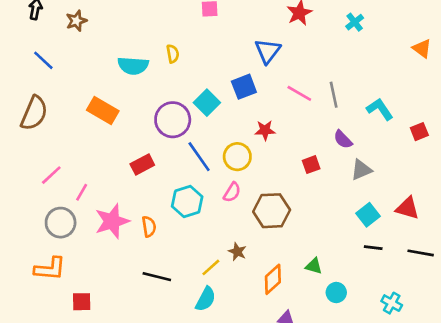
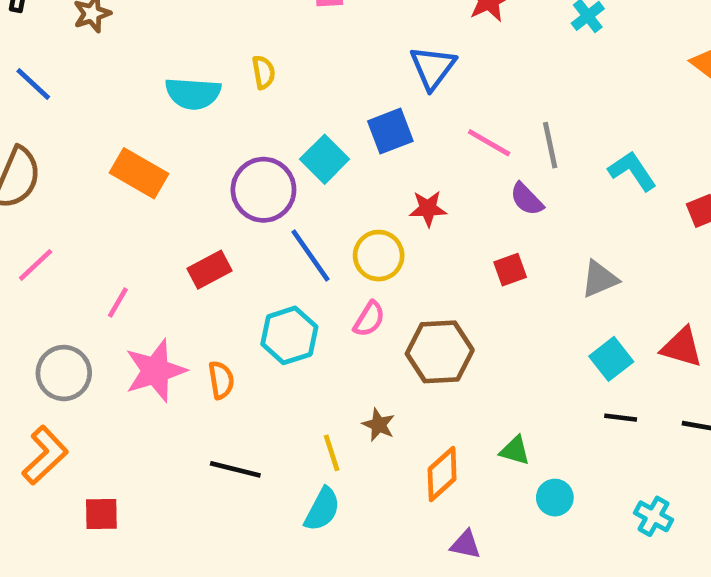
purple semicircle: (343, 139) -> (527, 199), moved
pink line: (51, 175) -> (36, 265), moved
pink line: (82, 192) -> (118, 303), moved
yellow line: (211, 267) -> (332, 453), turned -66
orange L-shape: (50, 269) -> (45, 455), turned -48

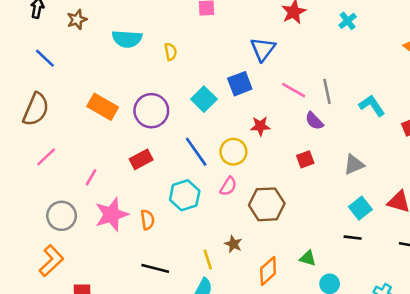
cyan semicircle: (193, 93) -> (127, 39), moved
purple circle: (263, 190) -> (151, 111), moved
black line: (621, 418) -> (353, 238), moved

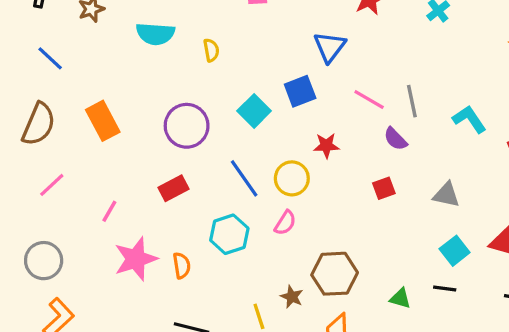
orange rectangle: (103, 107) -> (103, 121), moved, turned 32
gray triangle: (354, 165) -> (446, 195), turned 35
brown hexagon: (267, 204) -> (335, 274), moved
gray circle: (62, 216) -> (44, 261), moved
green triangle: (308, 258) -> (400, 298), moved

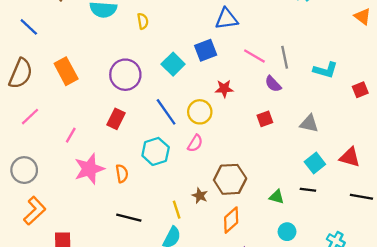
blue triangle: (330, 47) -> (227, 19), turned 45
cyan L-shape: (469, 119) -> (325, 70), turned 140
red rectangle: (173, 188) -> (116, 119), turned -36

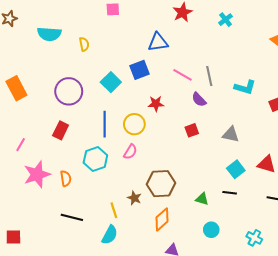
blue line: (166, 112) -> (105, 124), turned 35

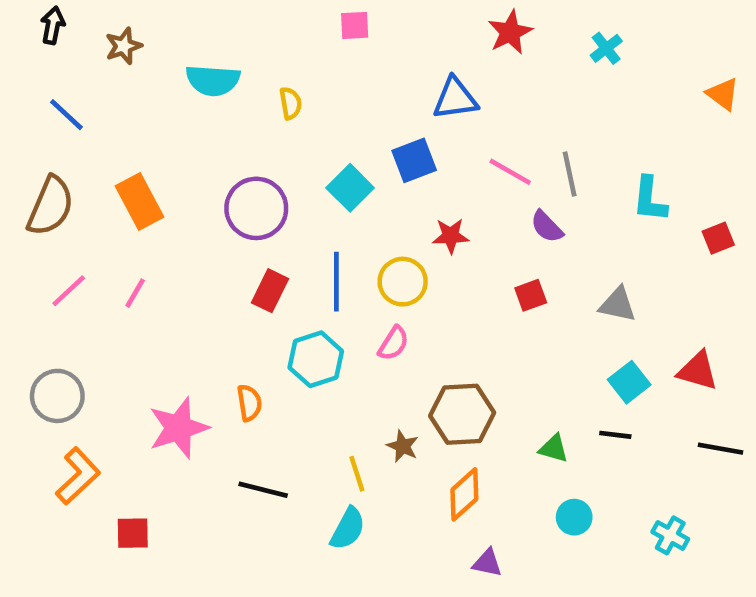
cyan L-shape: (245, 87) -> (650, 199), turned 80
red rectangle: (61, 130) -> (270, 291), moved
pink line: (21, 145) -> (135, 293), moved
pink star: (37, 174) -> (178, 428), moved

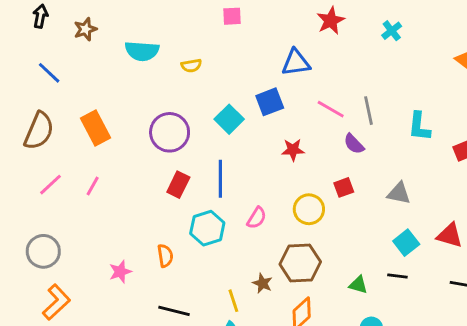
yellow semicircle: (291, 103) -> (191, 66), turned 90
yellow circle: (403, 282) -> (309, 209), moved
pink star: (178, 428) -> (120, 272), size x0.6

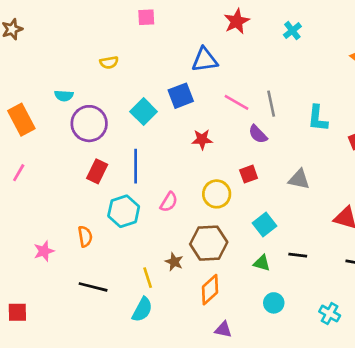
cyan semicircle: (142, 51) -> (64, 96), moved, size x0.6
cyan square: (406, 243) -> (264, 225), moved

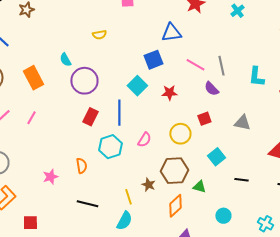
cyan semicircle: (64, 96) -> (65, 60), turned 56
cyan square: (144, 112) -> (137, 86), moved
green triangle: (262, 263) -> (199, 187), moved

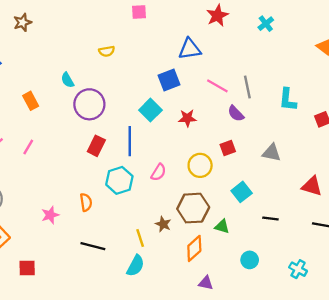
orange rectangle: (33, 78) -> (31, 101), size x0.7

